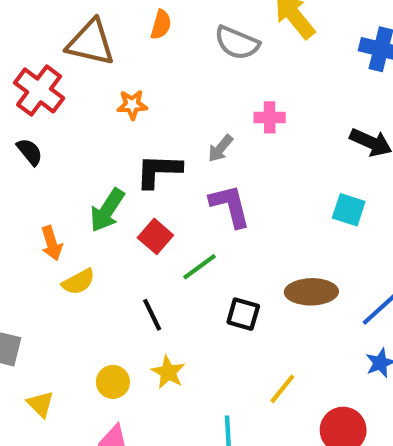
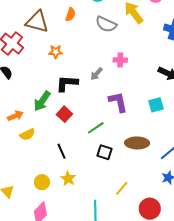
purple L-shape: (230, 206) -> (118, 102), moved
cyan square: (349, 210) -> (156, 105), turned -35
orange arrow: (52, 243) -> (15, 116), turned -98
green line: (199, 267) -> (96, 128), moved

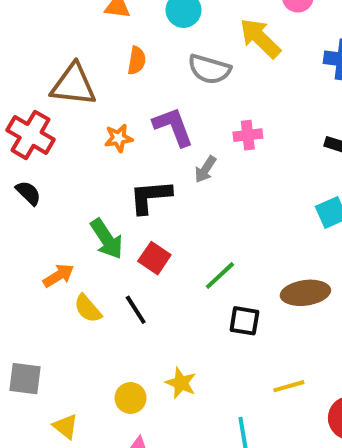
green arrow: (42, 101) -> (107, 239), turned -60
purple L-shape: (118, 102) -> (173, 127), moved
yellow semicircle: (27, 134) -> (88, 309), turned 84
black line: (62, 151) -> (136, 310), moved
yellow line: (122, 188) -> (289, 386), turned 42

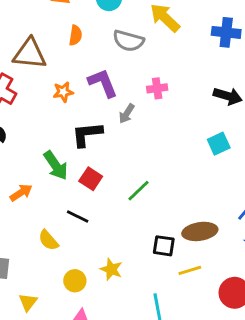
brown ellipse: (305, 293) -> (200, 231), moved
yellow semicircle: (88, 309) -> (48, 240), moved
black line: (136, 310) -> (78, 217), turned -30
black square: (244, 321) -> (164, 246), moved
yellow triangle: (66, 426) -> (28, 302), turned 30

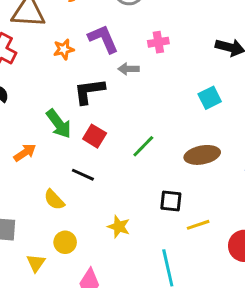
gray arrow: (127, 114) -> (129, 69), turned 60
cyan square: (219, 144) -> (210, 98), moved
brown ellipse: (200, 231) -> (202, 155), moved
yellow circle: (75, 281) -> (65, 242), moved

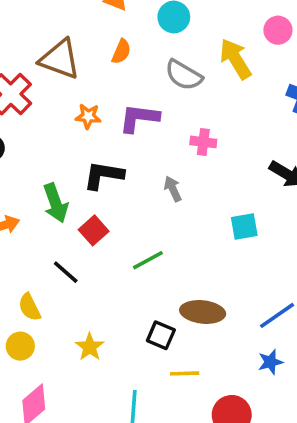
purple L-shape: (103, 39) -> (139, 118), turned -76
gray arrow: (129, 69) -> (173, 189), moved, turned 48
brown ellipse: (202, 155) -> (203, 312), moved
yellow semicircle: (54, 200) -> (30, 307), moved

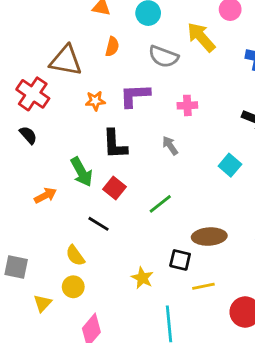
black L-shape: (103, 175) -> (115, 144), turned -92
cyan square: (244, 227) -> (230, 165), turned -30
yellow star: (90, 347) -> (142, 278), moved

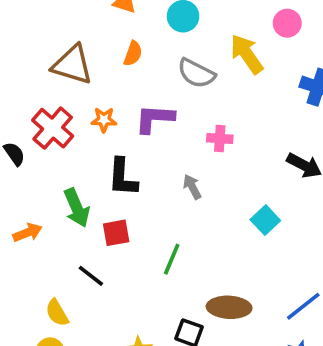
red cross: (33, 94) -> (53, 128), moved
red square: (115, 188) -> (116, 233), turned 35
green line: (160, 204) -> (172, 259), turned -35

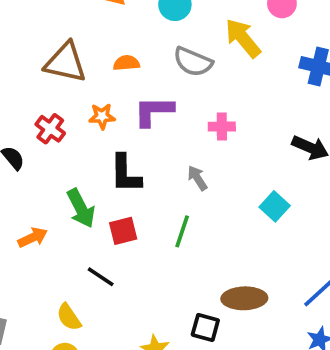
orange semicircle: (133, 54) -> (126, 63), moved, turned -110
red cross: (53, 128) -> (50, 129), size x0.7
green line: (172, 259) -> (182, 231), moved

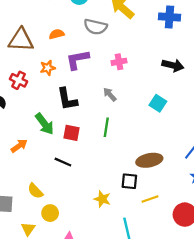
red square: (123, 231) -> (72, 133), turned 35
yellow semicircle: (69, 317) -> (35, 191), moved

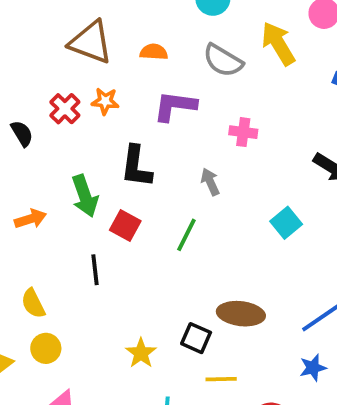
orange star: (48, 68) -> (105, 101), moved
black line: (63, 162) -> (95, 270), turned 42

